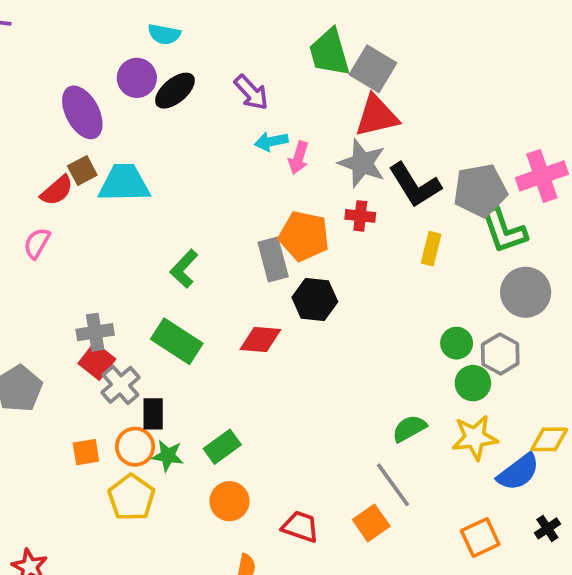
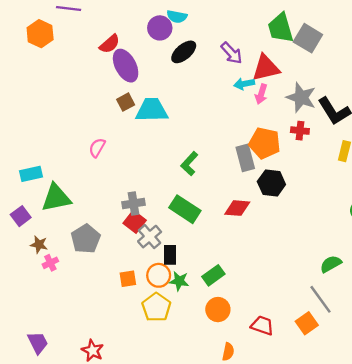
purple circle: (137, 78) -> (160, 28), moved
red triangle: (377, 116) -> (266, 68), moved
red semicircle: (57, 191) -> (110, 44), moved

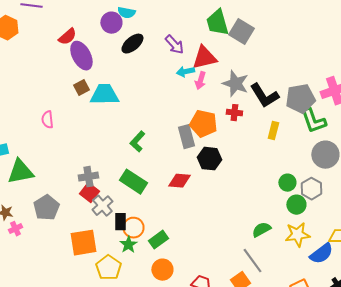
pink semicircle: (97, 148) -> (47, 120), moved, turned -36
orange circle: (159, 275) -> (133, 228), moved
orange square: (128, 279) -> (83, 243), size x1.8
green star: (179, 281) -> (128, 245), turned 30

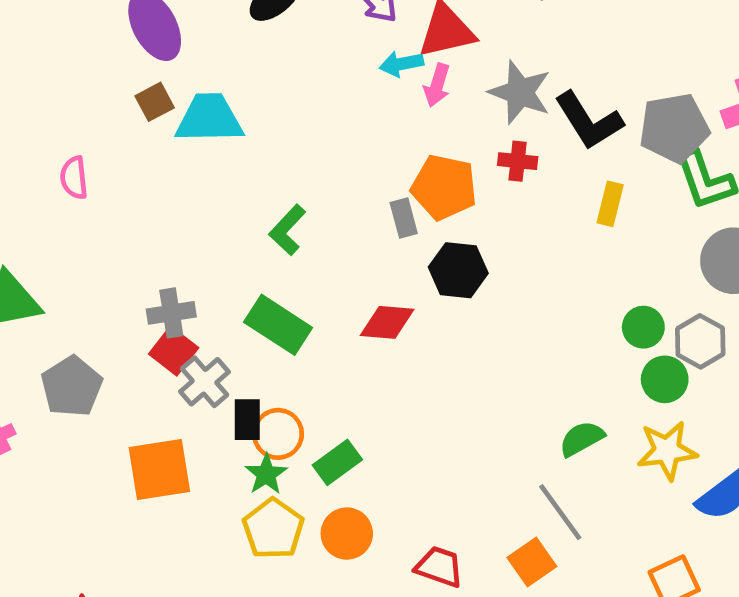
gray rectangle: (186, 137) -> (404, 218), size x0.7
yellow pentagon: (108, 268) -> (273, 529), moved

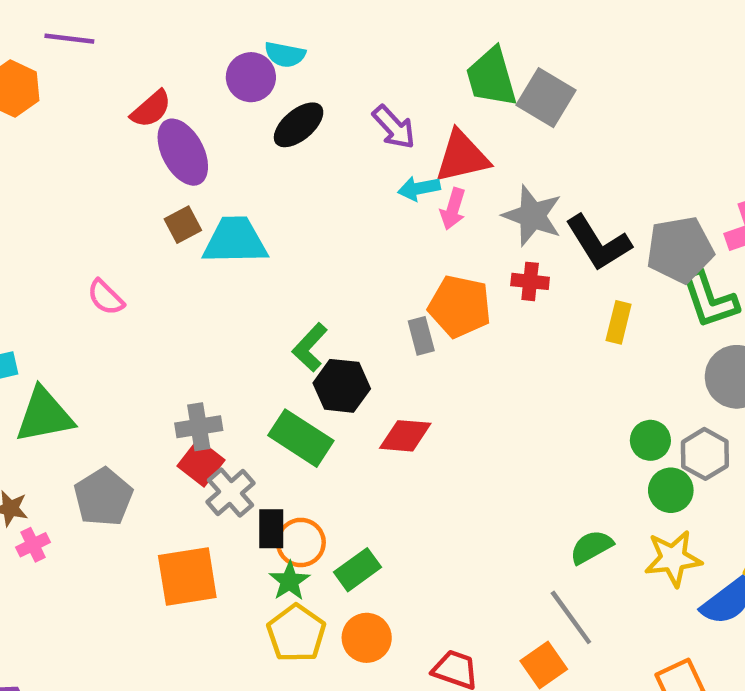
pink semicircle: (74, 178) -> (106, 297), turned -39
black hexagon: (458, 270) -> (342, 386), moved

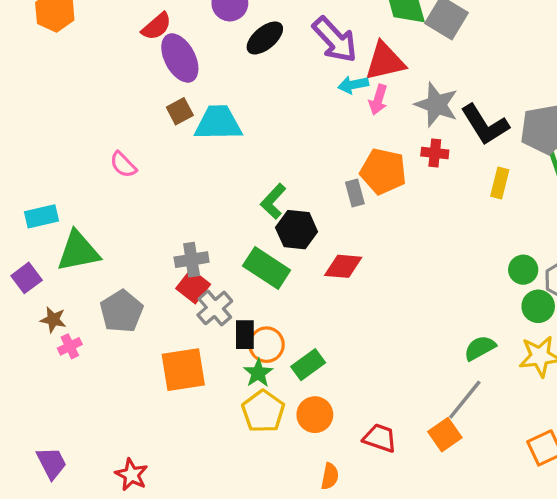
purple arrow: (394, 127) -> (335, 40), size x1.4
gray line: (571, 617) -> (465, 400), turned 75

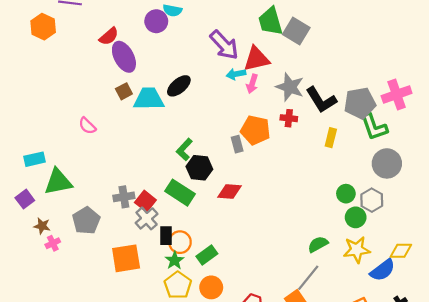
black ellipse: (265, 38) -> (179, 86), moved
gray cross: (192, 260) -> (124, 197), moved
red square: (193, 286) -> (145, 201), moved

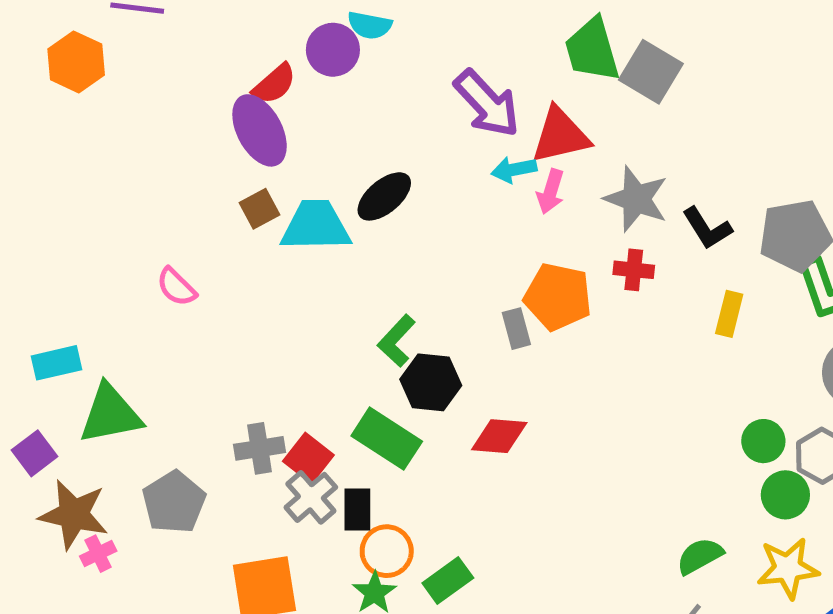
red semicircle: (109, 36) -> (274, 84), moved
black L-shape: (321, 100) -> (707, 228), size x0.7
brown star: (42, 226) -> (74, 514), size x1.8
black rectangle: (166, 236) -> (357, 510), moved

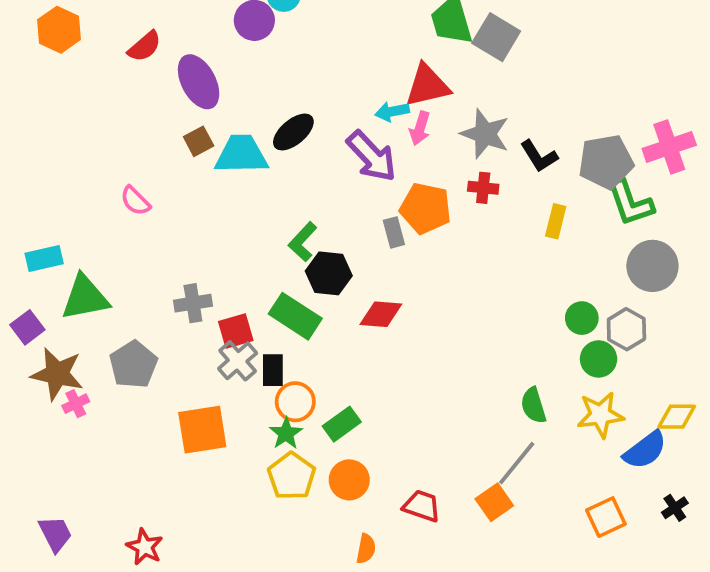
red semicircle: (274, 84) -> (145, 46), moved
purple arrow: (487, 104) -> (372, 156), moved
gray cross: (260, 448) -> (193, 303), moved
red square: (308, 458) -> (236, 331), turned 36
green semicircle: (700, 556) -> (533, 405), turned -78

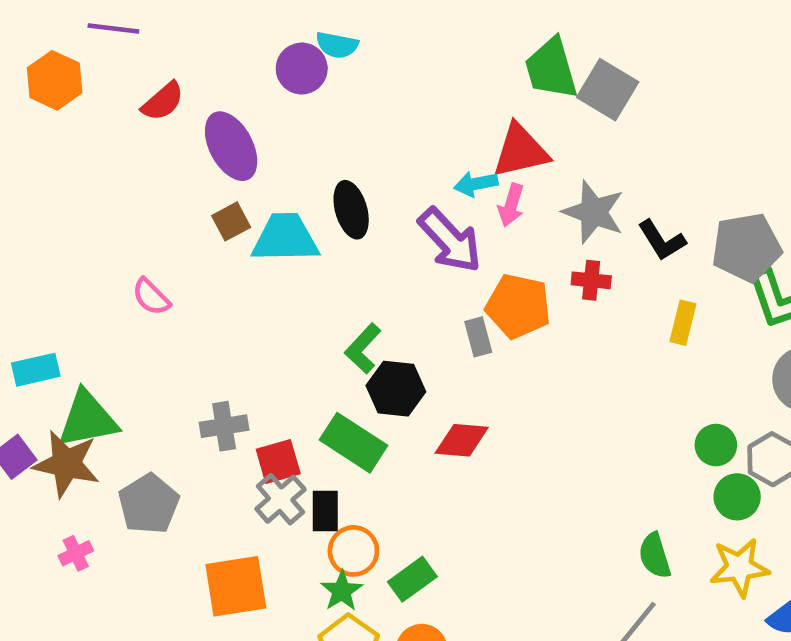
black ellipse: (293, 132) -> (351, 210), turned -66
brown star: (57, 374) -> (66, 464), moved

